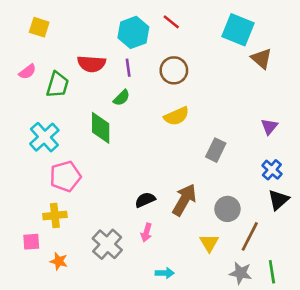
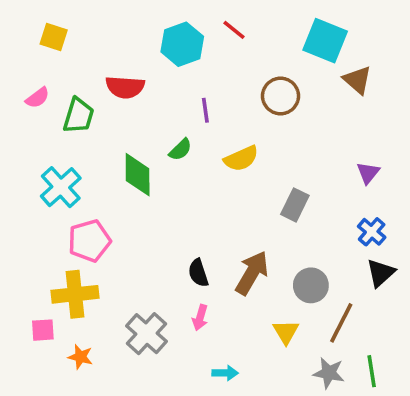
purple line: (128, 68) -> (205, 110), moved
brown circle: (174, 70) -> (281, 96), moved
green semicircle: (122, 98) -> (180, 150), moved
black semicircle: (145, 200) -> (198, 273), turned -84
yellow cross: (55, 215) -> (75, 294), size x1.4

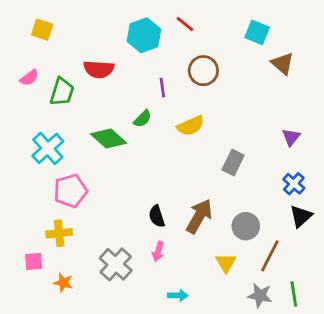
cyan square: (325, 41) -> (257, 32), size x0.7
brown circle: (281, 96) -> (203, 71), moved
green diamond: (138, 175) -> (109, 138), turned -48
yellow cross: (75, 294) -> (59, 233), size x0.7

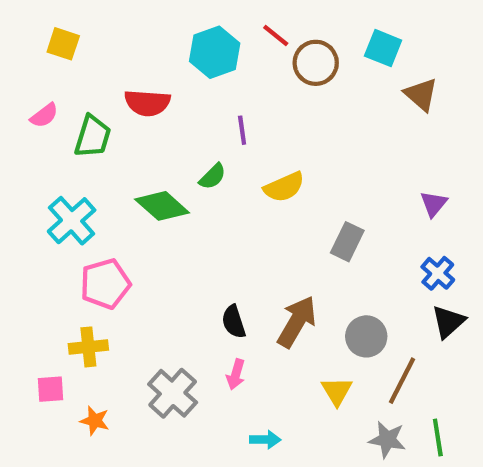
brown circle: (203, 71) -> (316, 63), moved

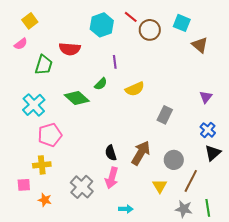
yellow square: (63, 44) -> (30, 21), turned 35
pink semicircle: (44, 115) -> (21, 44), moved
pink arrow: (236, 374) -> (112, 178), size x1.5

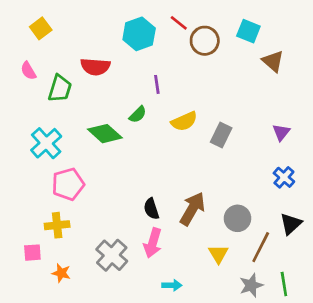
pink semicircle: (21, 44) -> (28, 71), moved, turned 96
gray rectangle: (165, 115) -> (221, 135), moved
black triangle: (213, 153) -> (291, 224), moved
gray star: (184, 209) -> (251, 285), turned -30

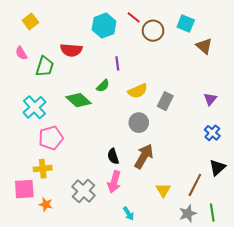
gray circle: (237, 218) -> (139, 123), moved
pink square: (32, 253) -> (24, 189), size x1.5
cyan arrow: (172, 285) -> (129, 214), turned 56

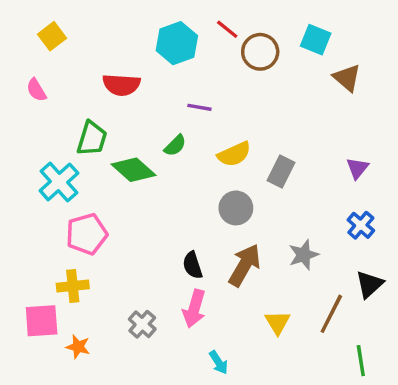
purple line: (117, 63) -> (199, 107), turned -72
green trapezoid: (45, 66) -> (92, 139), moved
gray cross: (84, 191) -> (142, 324), size x0.7
gray star: (188, 214) -> (304, 255), moved

